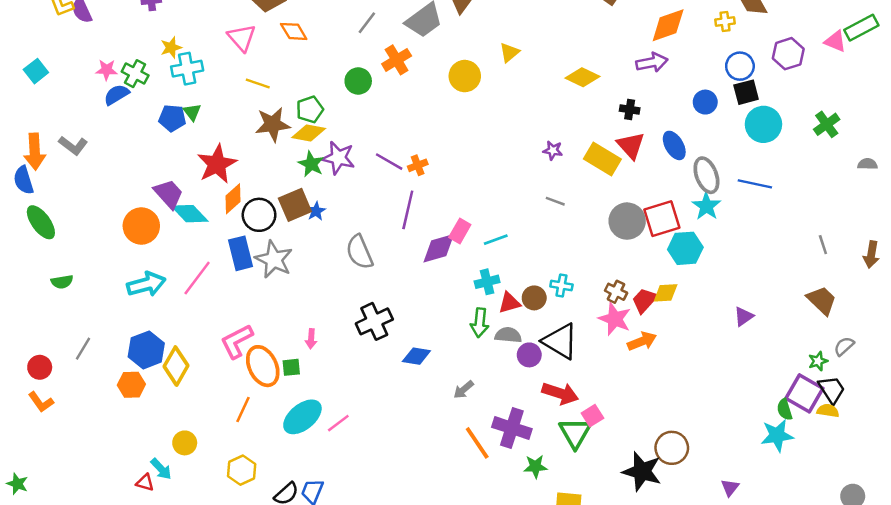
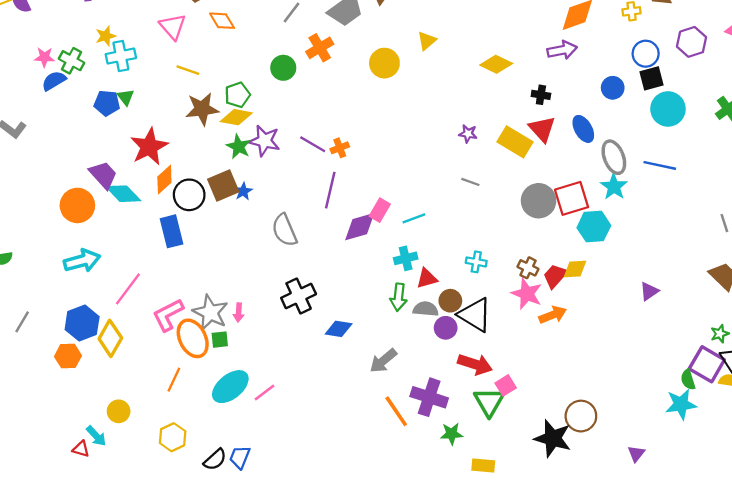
gray star: (274, 259) -> (210, 312), moved
pink line: (197, 278) -> (128, 289), moved
brown circle: (534, 298) -> (450, 301), moved
gray arrow: (464, 390) -> (383, 361), size x1.4

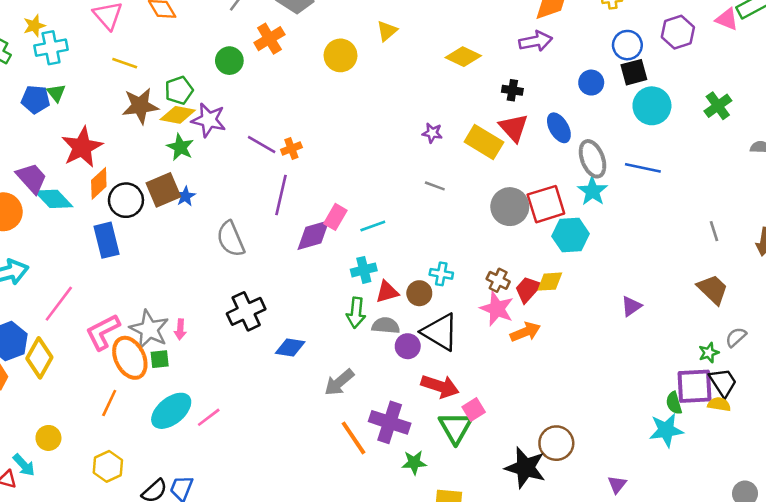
purple star: (264, 141) -> (209, 120), moved
brown circle: (450, 301) -> (419, 293), moved
purple square: (707, 364) -> (695, 386), turned -33

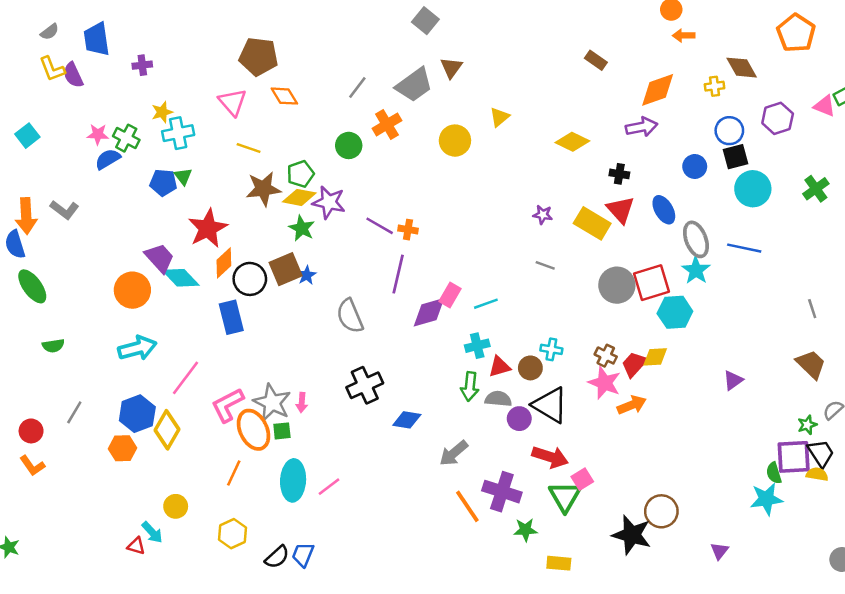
orange cross: (291, 148) -> (408, 230), turned 30
cyan ellipse: (171, 411) -> (293, 480), turned -48

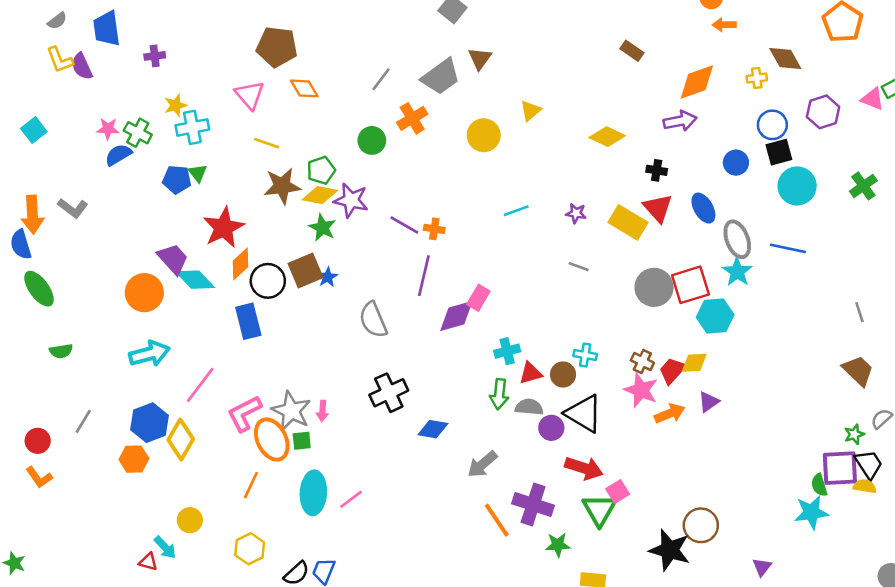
cyan line: (486, 304) -> (516, 211), moved
purple triangle: (733, 380) -> (709, 402), moved

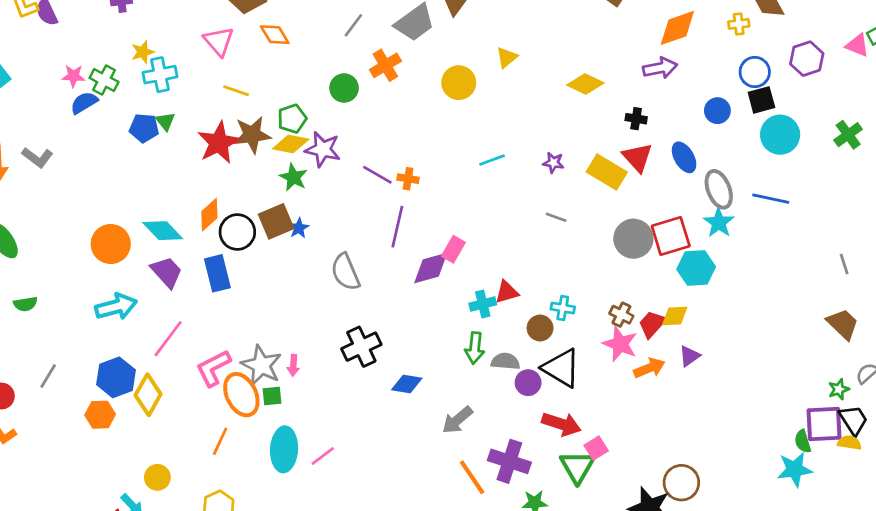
red star: (224, 228) -> (219, 143), moved
purple trapezoid: (173, 259) -> (167, 272), moved
red triangle: (530, 373) -> (507, 292), moved

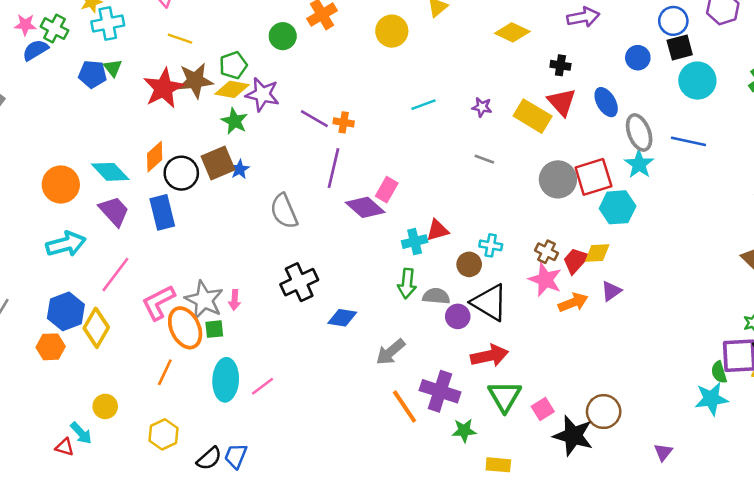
purple diamond: (431, 268) -> (365, 207), turned 57
red arrow: (561, 424) -> (489, 356), turned -30
pink square: (596, 448) -> (543, 409), moved

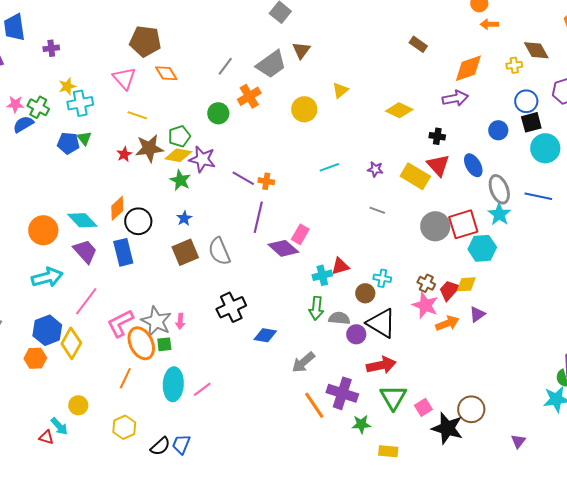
red star: (164, 88) -> (124, 154), size x0.5
brown square: (218, 163) -> (185, 252), moved

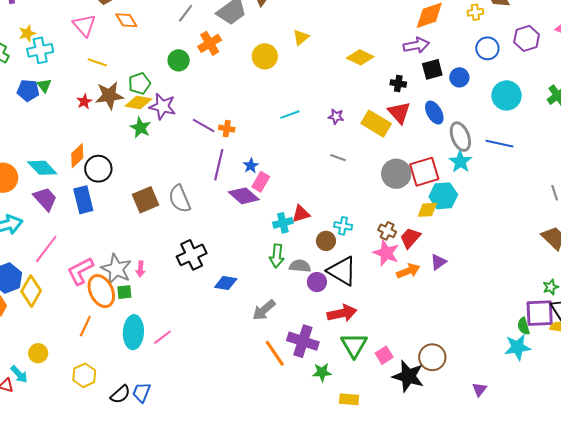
black square: (531, 122) -> (432, 69), moved
blue star: (184, 218) -> (251, 166), moved
yellow diamond: (466, 284) -> (427, 210), moved

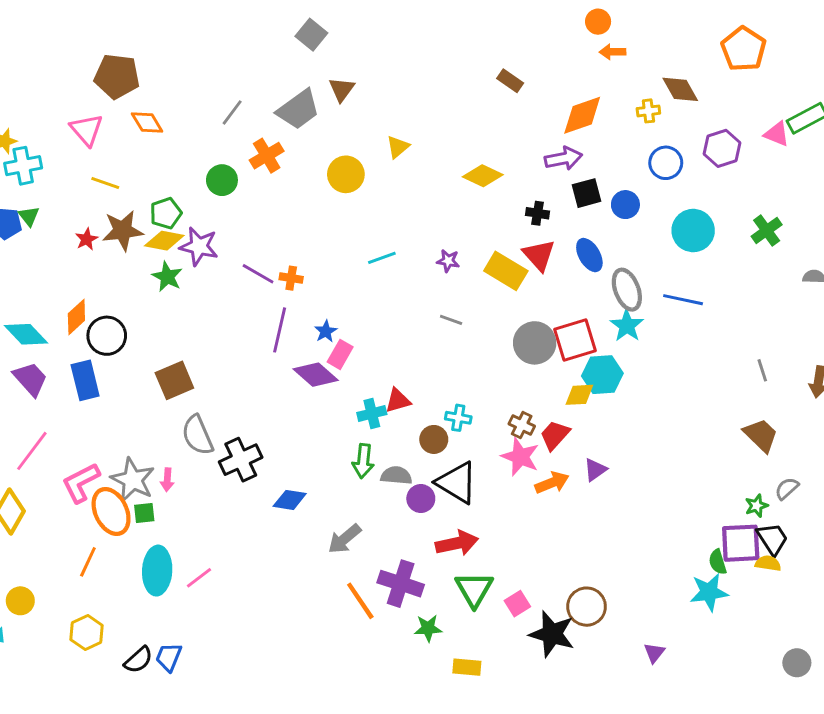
gray semicircle: (180, 199) -> (197, 435), moved

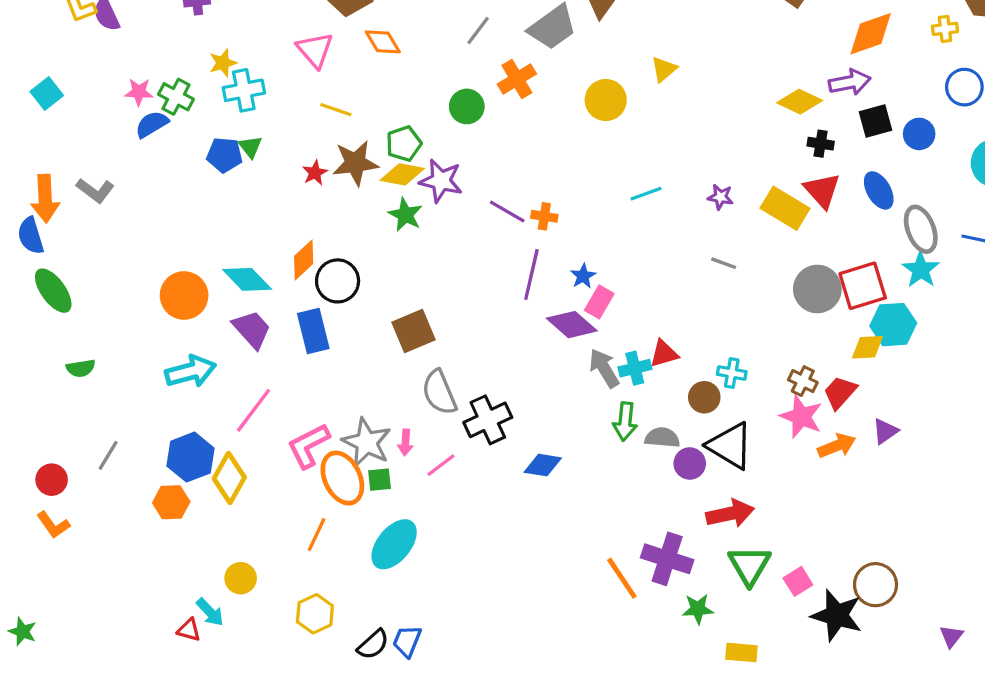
yellow diamond: (483, 176) -> (800, 102), moved
gray arrow: (344, 539) -> (604, 368), moved, turned 99
cyan ellipse: (157, 571) -> (394, 544), turned 36
pink line: (199, 578) -> (441, 465), moved

